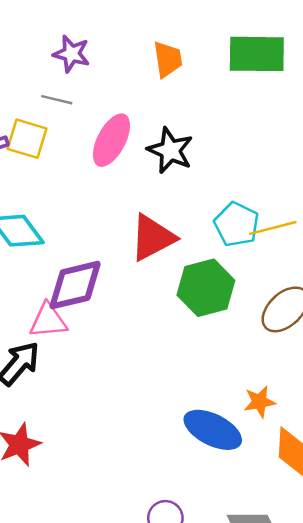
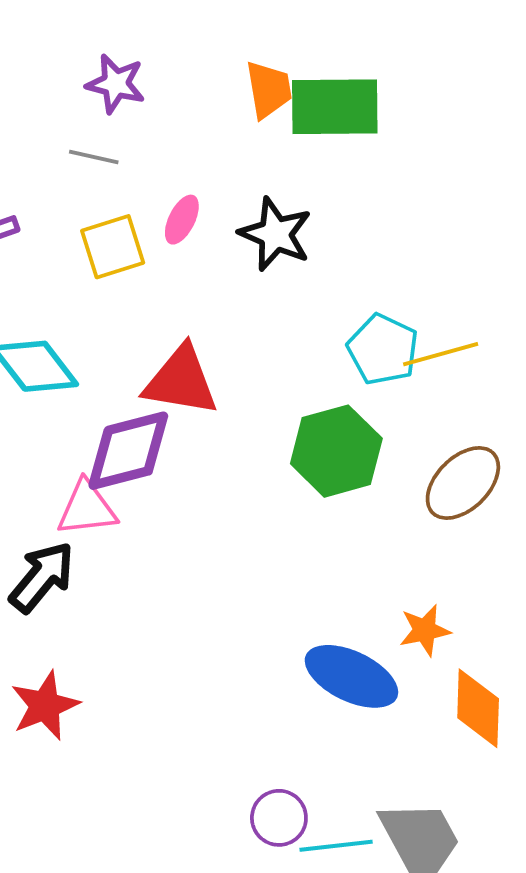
green rectangle: (257, 54) -> (335, 107), moved
yellow square: (27, 139) -> (113, 247), moved, turned -33
pink ellipse: (111, 140) -> (182, 220), size x0.6
red triangle: (152, 238) -> (181, 381), moved, turned 38

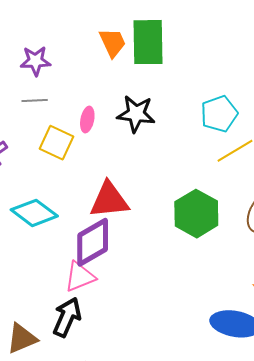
green rectangle: (335, 107) -> (148, 42), turned -75
yellow square: (113, 247) -> (57, 143), turned -32
cyan pentagon: (383, 349) -> (219, 114), moved, turned -30

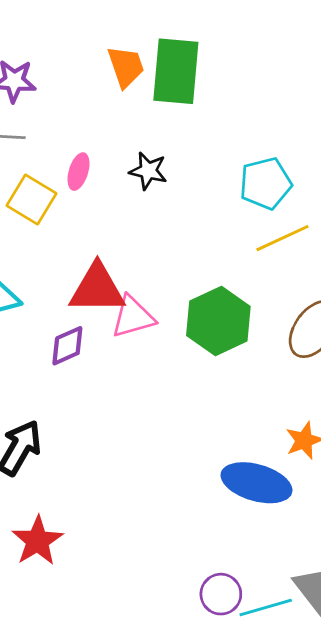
black star: (136, 114) -> (148, 171), size x0.7
purple diamond: (93, 242) -> (67, 346), size x0.6
pink triangle: (80, 277) -> (133, 317), moved

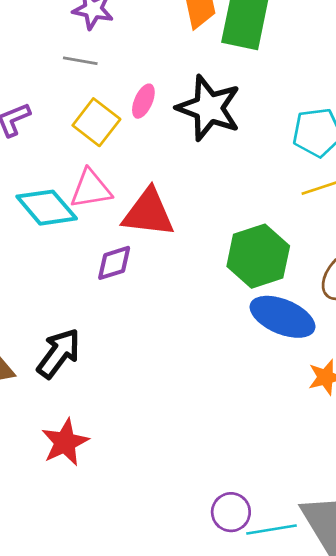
black star: (148, 171) -> (209, 108), size x1.8
pink triangle: (133, 317) -> (91, 189), moved
blue ellipse: (256, 483) -> (282, 317), moved

